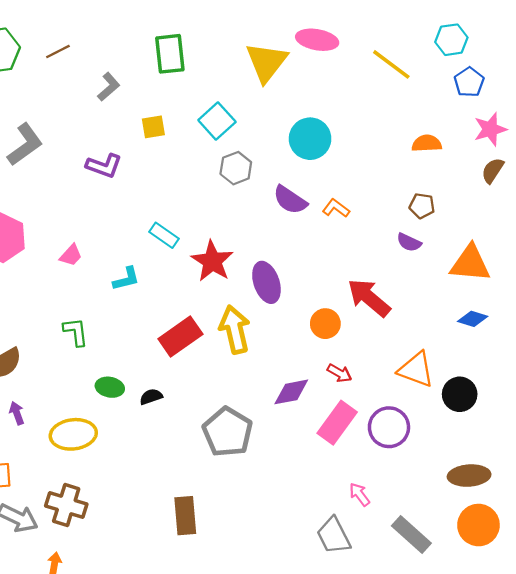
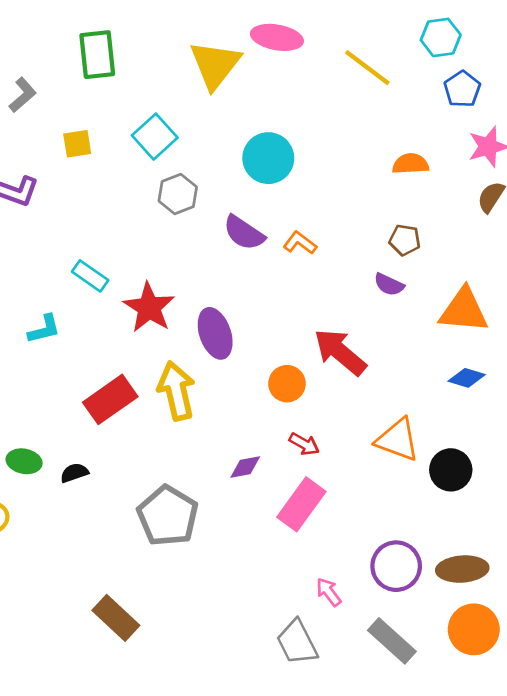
purple diamond: (291, 392) -> (245, 467), size x0.7
purple circle: (389, 427) -> (396, 566), moved
brown rectangle: (185, 516) -> (116, 618), turned -42

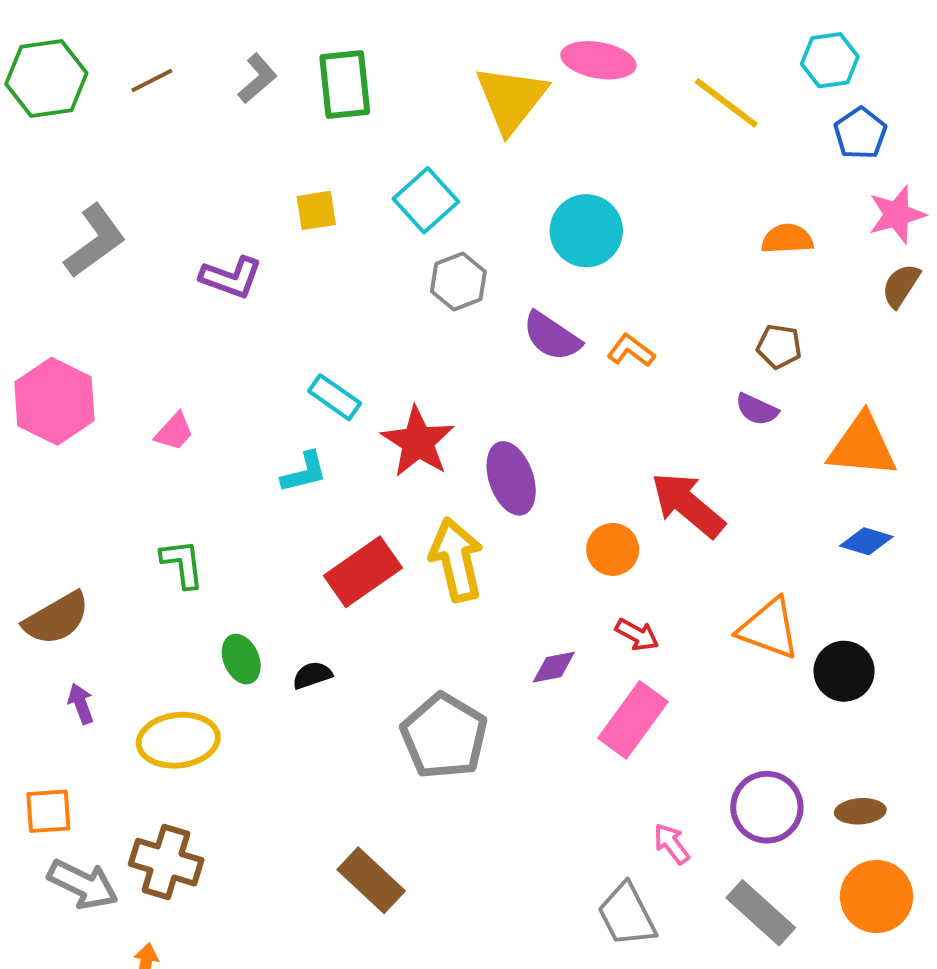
gray L-shape: (23, 95) -> (257, 78), moved
cyan L-shape: (44, 329) -> (304, 472), moved
green ellipse: (24, 461) -> (241, 659), turned 56
brown ellipse: (462, 569) -> (860, 811), size x0.7

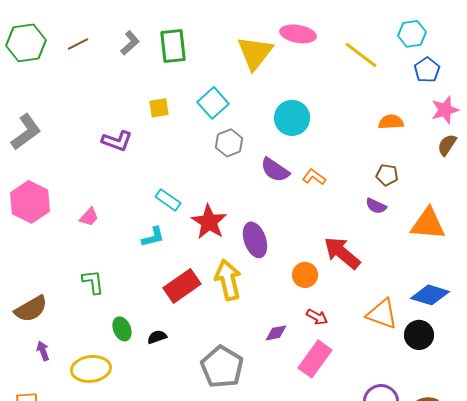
gray L-shape: (95, 241) -> (26, 132), moved
blue diamond: (866, 541) -> (430, 295), moved, size x1.5

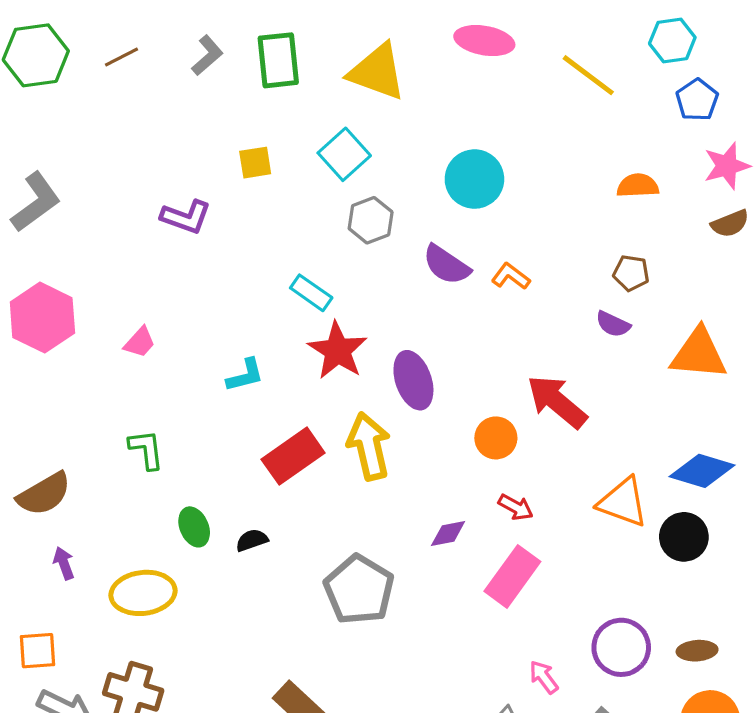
yellow triangle: (255, 53) -> (377, 72), moved, turned -48
brown semicircle: (447, 145) -> (730, 224), turned -145
cyan rectangle: (168, 200) -> (311, 293), moved

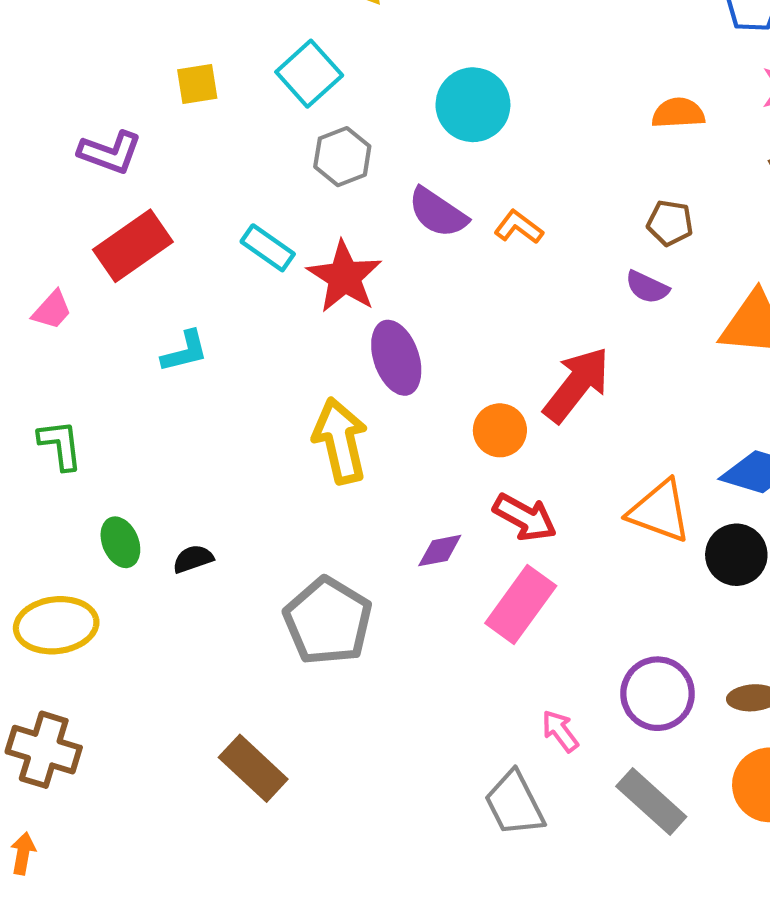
red star: (338, 351) -> (344, 277), moved
red arrow: (557, 402) -> (577, 385), turned 88
red rectangle: (293, 456) -> (133, 246), moved
red arrow: (516, 507) -> (525, 517), size x1.4

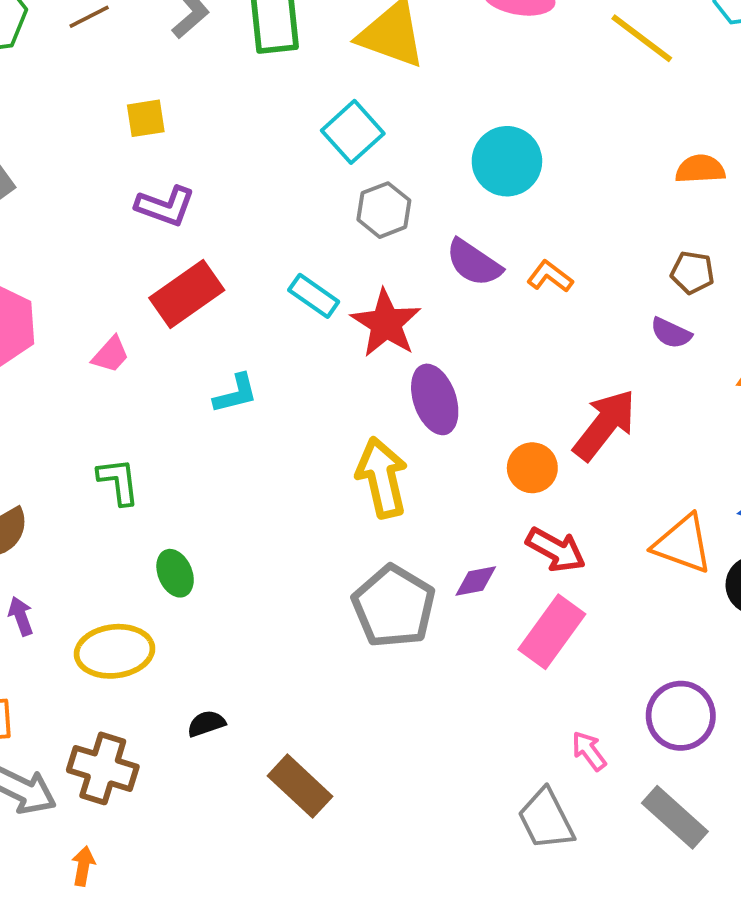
yellow square: (197, 84) -> (146, 118), moved
black semicircle: (193, 559) -> (206, 724), moved
gray pentagon: (328, 621) -> (394, 606), moved

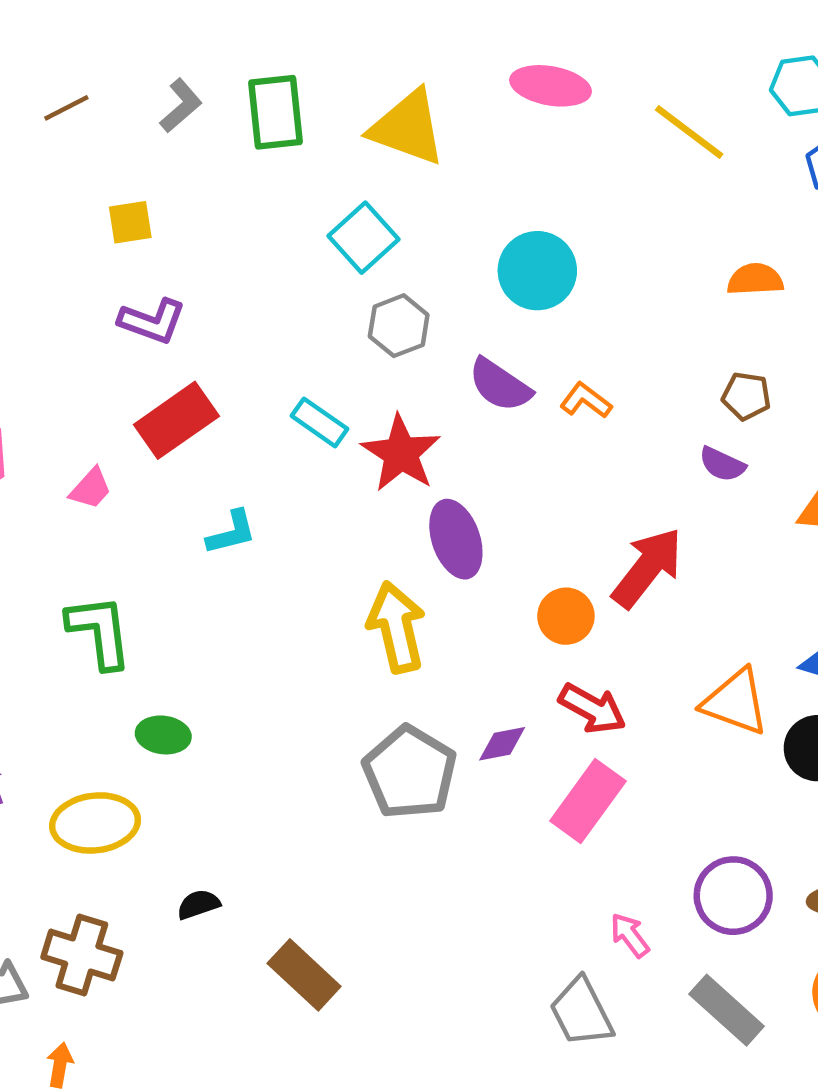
green L-shape: (118, 481) -> (99, 632), size x1.4
green ellipse: (175, 573) -> (163, 735), turned -60

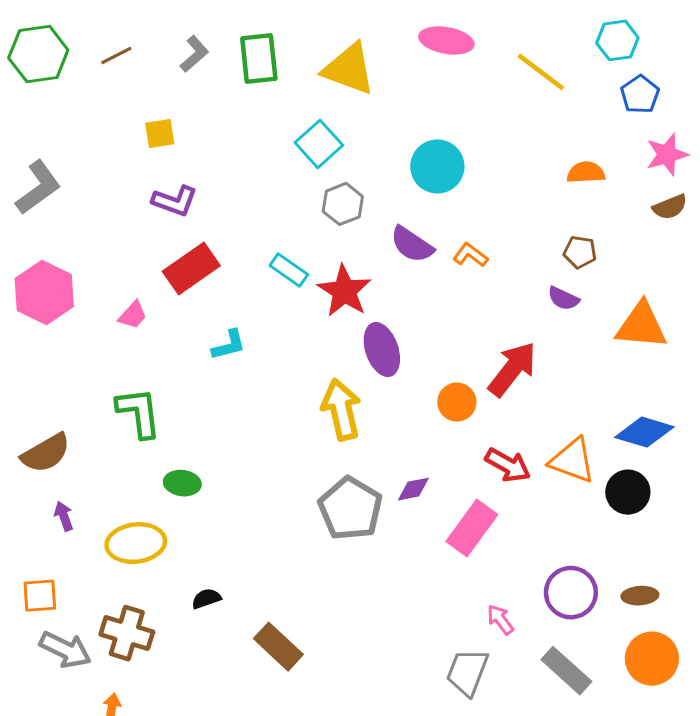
red arrow: (592, 709) -> (508, 465), moved
gray trapezoid: (581, 1012) -> (467, 672), turned 48

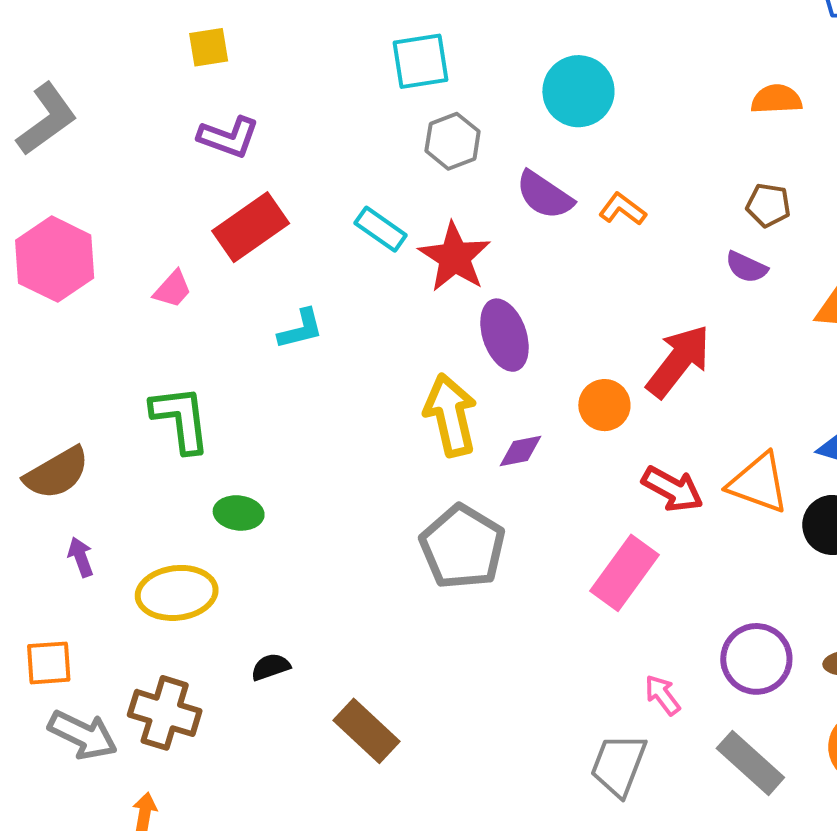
cyan square: (319, 144) -> (421, 61), turned 33
purple diamond: (413, 489) -> (520, 451), moved

